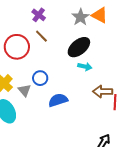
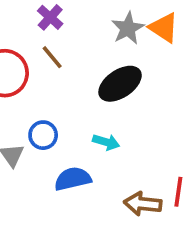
cyan arrow: (85, 66) -> (106, 142), moved
brown arrow: (103, 91) -> (143, 204), moved

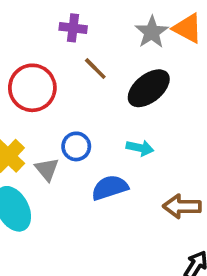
purple cross: (50, 17) -> (73, 28), turned -30
brown line: (52, 57) -> (95, 69), moved

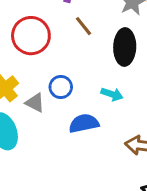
black ellipse: (149, 88) -> (125, 47), turned -56
gray triangle: (47, 169) -> (35, 103), turned -30

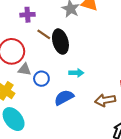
black ellipse: (125, 47) -> (60, 42), moved
gray triangle: (35, 103) -> (25, 69), moved

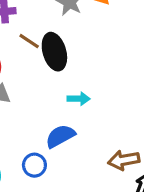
blue circle: (41, 79) -> (34, 165), moved
brown arrow: (105, 100) -> (124, 160), moved

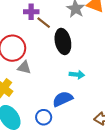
brown line: (29, 41) -> (44, 23), moved

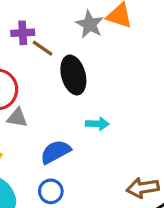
blue semicircle: (63, 99) -> (56, 152), moved

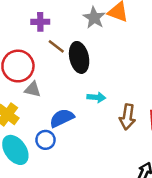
brown line: (42, 48) -> (56, 46), moved
brown arrow: (143, 188) -> (127, 117), moved, turned -75
blue circle: (51, 191) -> (45, 140), moved

